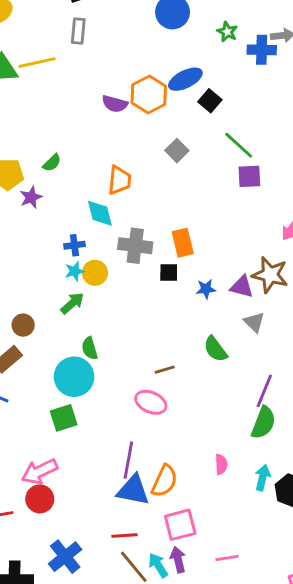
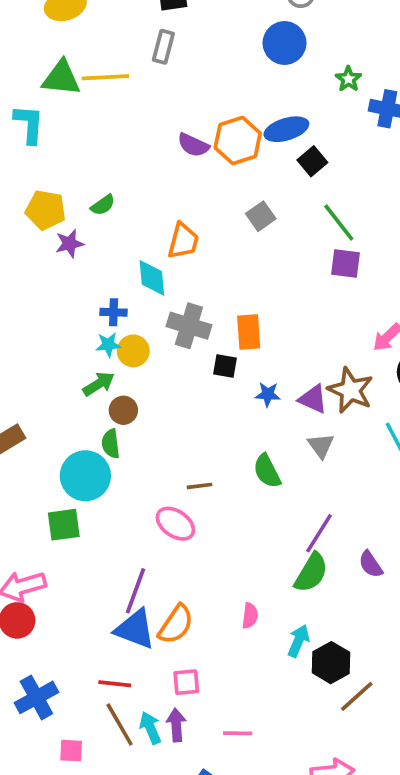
brown circle: (23, 325) -> (123, 410), moved
pink square: (180, 525) -> (186, 682), size x0.7

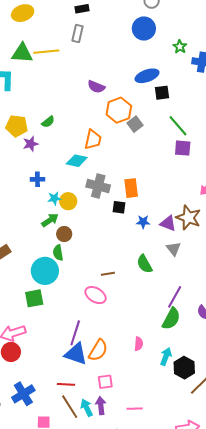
orange hexagon: (238, 141) -> (119, 110), moved
black square: (312, 161) -> (162, 93), turned 35
cyan diamond: (152, 278) -> (77, 161), turned -70
blue cross: (114, 312) -> (37, 179), moved

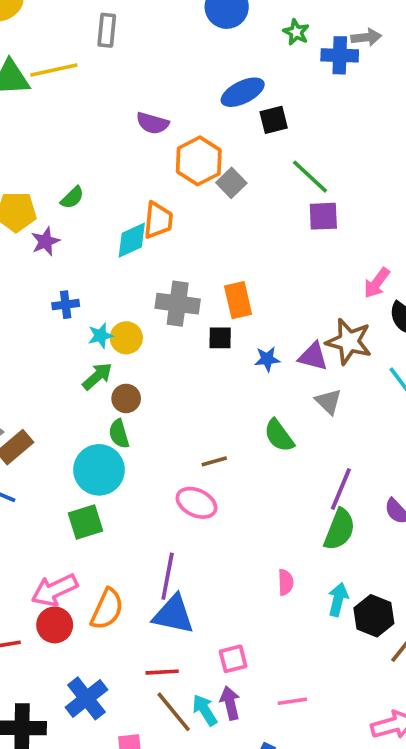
cyan diamond: (77, 161) -> (132, 240), moved, turned -30
orange semicircle: (98, 350) -> (107, 609), moved

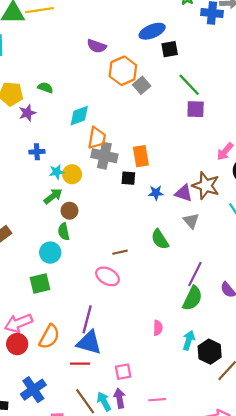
green semicircle: (72, 198) -> (45, 88), turned -120
orange trapezoid: (158, 220) -> (97, 138), moved
cyan circle: (99, 470) -> (50, 253), size x0.7
red line: (162, 672) -> (80, 364), moved

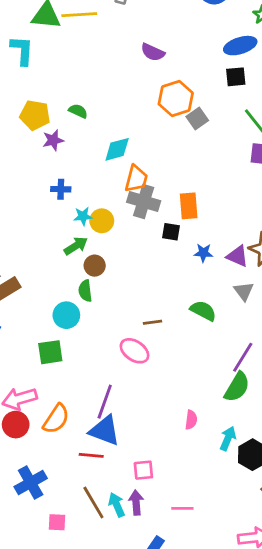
blue ellipse: (152, 31) -> (240, 46), moved
purple semicircle: (97, 46) -> (153, 52), moved
green semicircle: (160, 239) -> (203, 311), turned 145

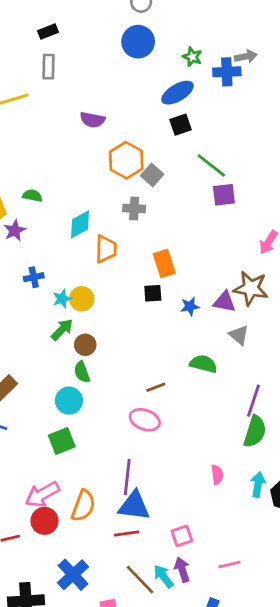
gray cross: (144, 201) -> (134, 208), moved, size x0.7

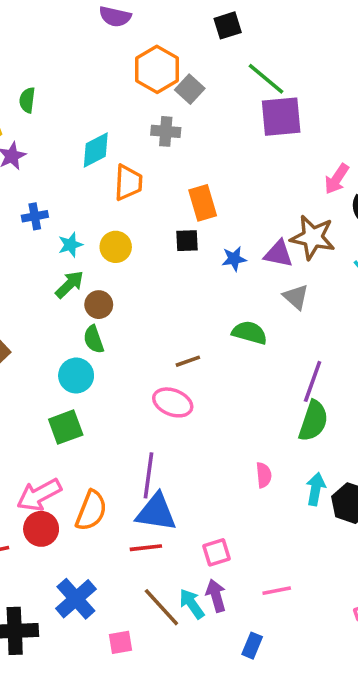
purple square: (224, 195) -> (281, 117), size x1.4
green semicircle: (32, 196) -> (27, 100), moved, turned -96
yellow circle: (82, 299) -> (116, 247), moved

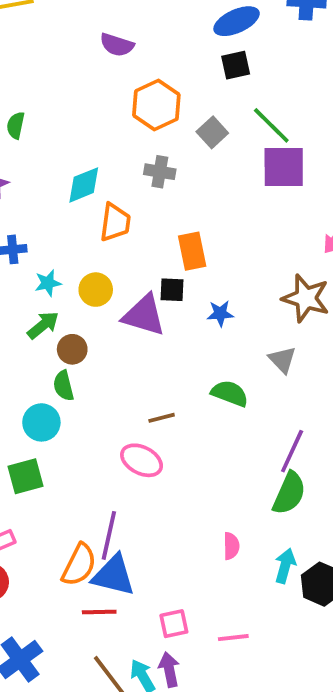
gray square: (190, 89) -> (212, 132), moved
purple triangle: (278, 254) -> (144, 315), moved, size x1.4
orange semicircle: (91, 511) -> (79, 565), moved
pink line: (277, 591) -> (233, 638), moved

